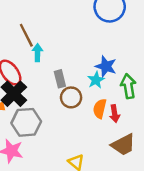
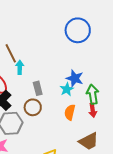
brown circle: (71, 97) -> (33, 107), moved
red arrow: (115, 114) -> (93, 110), moved

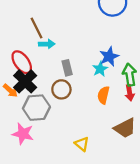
cyan arrow: (20, 67) -> (47, 44), turned 88
blue star: (75, 78) -> (109, 56), turned 30

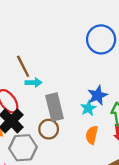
gray rectangle: (67, 68) -> (54, 107), size x1.6

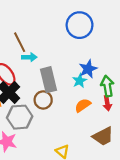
blue circle: (101, 39) -> (80, 25), moved
orange semicircle: (92, 135) -> (83, 105), turned 42

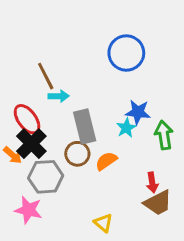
blue star: (88, 69) -> (138, 112), turned 30
red arrow: (107, 103) -> (152, 183), moved
orange semicircle: (83, 105) -> (106, 161), moved

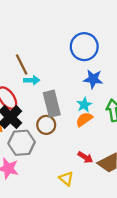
blue star: (138, 112) -> (93, 79), moved
orange semicircle: (106, 161) -> (84, 119), moved
red arrow: (152, 183) -> (85, 157), moved, turned -48

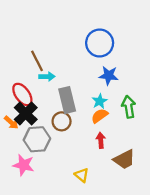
red arrow: (85, 157) -> (101, 140), moved, turned -128

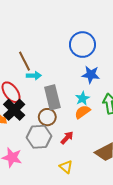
gray hexagon: (37, 139) -> (39, 137), moved
red arrow: (101, 140) -> (67, 138), moved, turned 48

